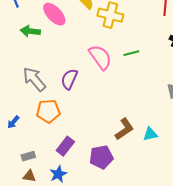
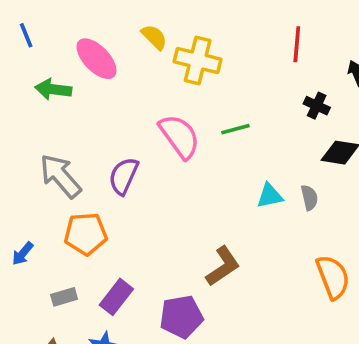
cyan triangle: (150, 134) -> (270, 196), moved
gray rectangle: (28, 156) -> (64, 297), moved

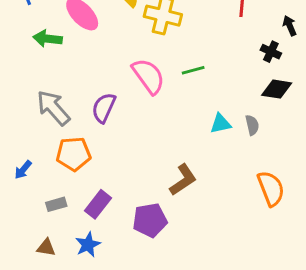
black cross: (317, 106) -> (271, 52), moved

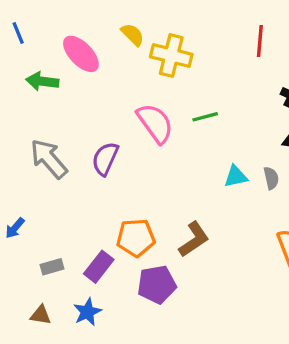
orange pentagon: (73, 154) -> (136, 238), moved

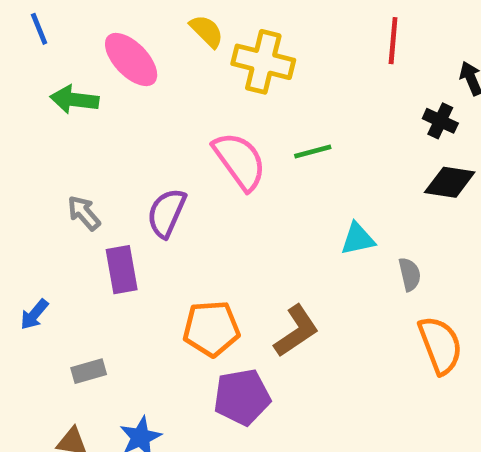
gray arrow: (49, 159) -> (84, 213), size x0.6
gray semicircle: (271, 178) -> (410, 274), moved
purple rectangle: (99, 267) -> (122, 270), moved, turned -48

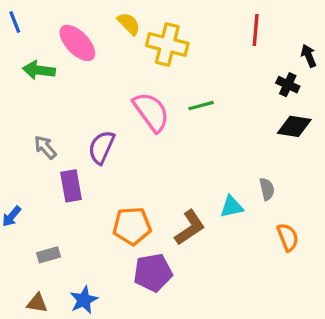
cyan triangle: (358, 239) -> (232, 207), moved
orange semicircle: (440, 345) -> (288, 237), size x0.7

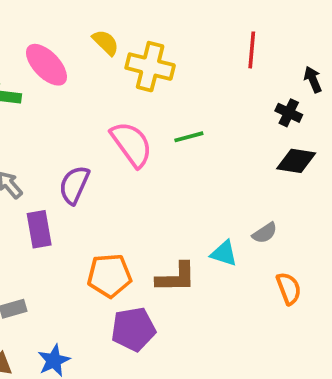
gray semicircle: (267, 189) -> (265, 233), turned 70
cyan triangle: (232, 207) -> (224, 253), turned 30
brown L-shape: (190, 228) -> (176, 277), turned 33

